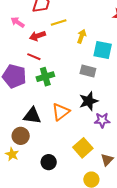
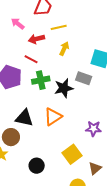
yellow arrow: (82, 36) -> (64, 49), moved
black star: (89, 101) -> (64, 88), moved

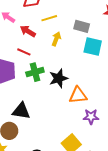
red arrow: (36, 39) -> (28, 31), turned 49
gray rectangle: (84, 78) -> (82, 26), moved
orange triangle: (53, 117) -> (78, 95), moved, turned 30

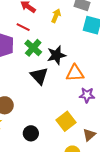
green cross: (35, 72) -> (33, 48), turned -36
black triangle: (21, 111) -> (39, 76), moved, turned 36

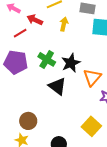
red line: (23, 27) -> (20, 33), moved, turned -48
orange triangle: (75, 73) -> (92, 77), turned -36

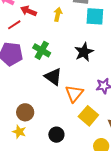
black star: (71, 63) -> (84, 52), moved
orange triangle: (92, 77) -> (74, 94), moved

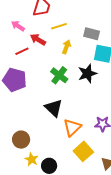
green cross: (42, 50) -> (59, 75), moved
black star: (84, 52) -> (87, 74), moved
yellow star: (19, 132) -> (32, 159), moved

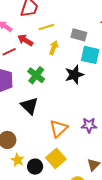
green cross: (59, 75) -> (36, 75), moved
black triangle: (54, 108) -> (29, 106), moved
yellow square: (83, 151) -> (56, 158), moved

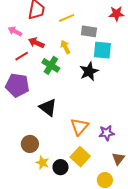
yellow line: (46, 27) -> (67, 18), moved
yellow arrow: (54, 48) -> (65, 47), turned -40
green cross: (36, 75) -> (51, 65), moved
purple star: (89, 125) -> (107, 133), moved

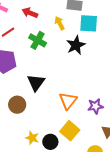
red arrow: (36, 43) -> (30, 13), moved
yellow arrow: (65, 47) -> (60, 23), moved
black triangle: (48, 107) -> (36, 83), turned 30
brown circle: (30, 144) -> (17, 105), moved

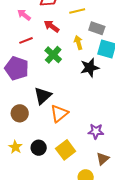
orange triangle: (68, 101) -> (59, 113), moved
yellow star: (32, 138) -> (15, 147), moved
black circle: (50, 142) -> (39, 148), moved

